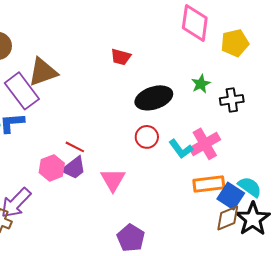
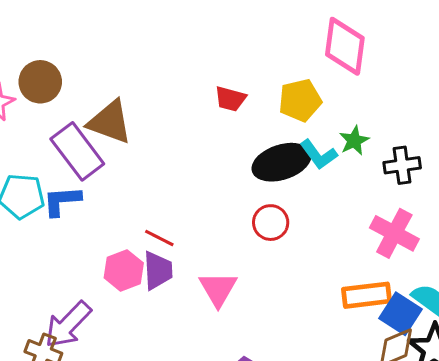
yellow pentagon: (235, 43) -> (300, 100), moved
brown triangle: (43, 72) -> (110, 122), turned 40
pink cross: (205, 144) -> (394, 233), moved, turned -32
cyan L-shape: (181, 149) -> (319, 154), moved
purple trapezoid: (74, 168) -> (158, 270), turned -56

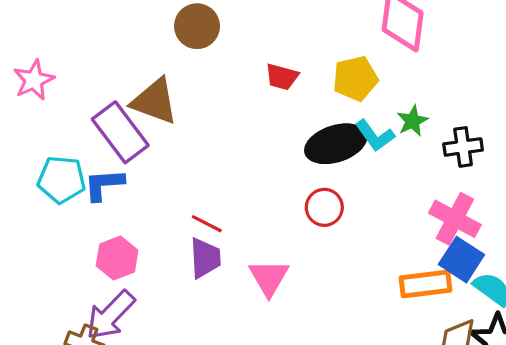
brown circle: (40, 82) -> (197, 26), moved
pink hexagon: (124, 270) -> (117, 258), moved
blue square: (401, 314) -> (461, 260), moved

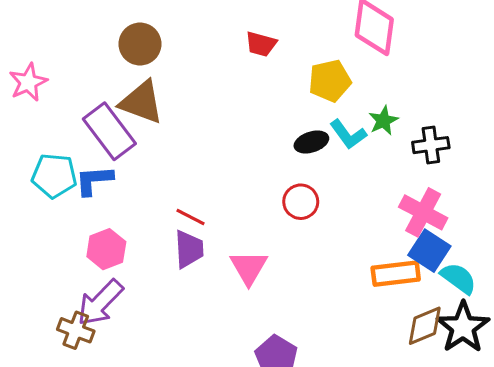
brown circle: (197, 26) -> (140, 44), moved
red trapezoid: (282, 77) -> (261, 44), moved
black ellipse: (336, 144) -> (311, 142), size x0.6

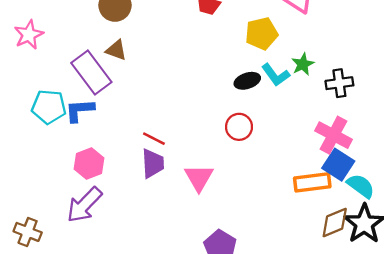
brown triangle: (142, 102) -> (116, 50), size x0.6
brown cross: (76, 330) -> (28, 232), moved

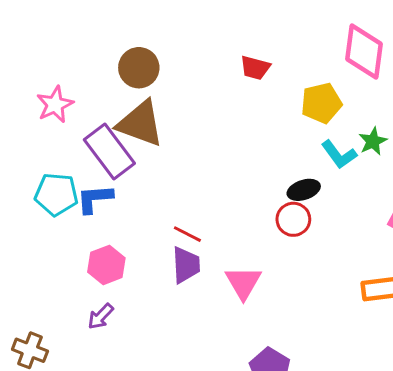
pink star: (29, 35) -> (55, 104), moved
brown triangle: (116, 50) -> (140, 124), size x1.8
black ellipse: (247, 81) -> (304, 190), moved
purple arrow: (84, 205) -> (101, 316), size x0.6

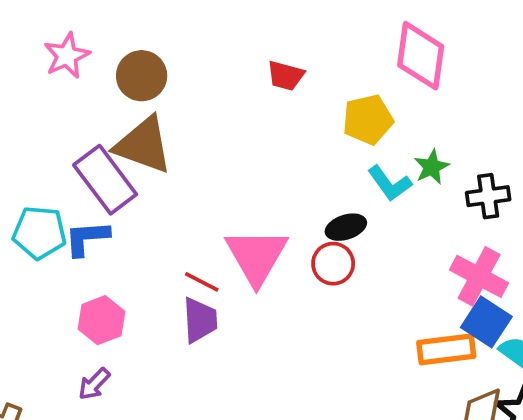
pink star: (55, 104) -> (67, 56), moved
pink triangle: (243, 283) -> (256, 256), moved, size x1.4

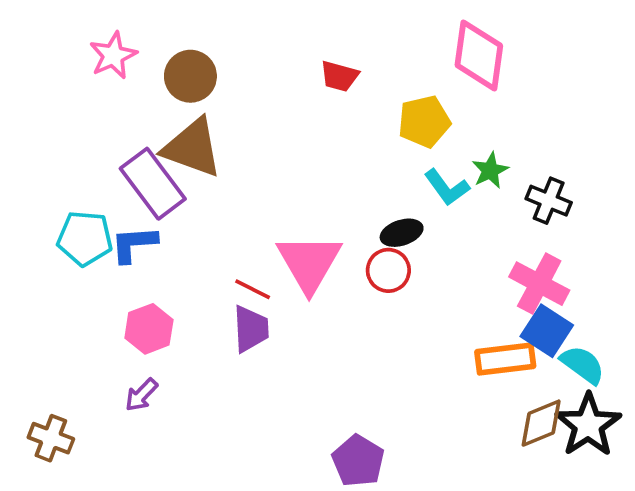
black cross: (488, 196) -> (549, 201), turned 30

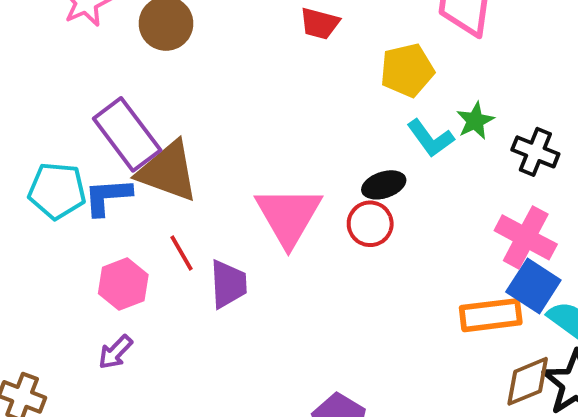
brown triangle: (192, 148) -> (168, 171), moved
red line: (253, 289) -> (182, 253), moved, turned 33

